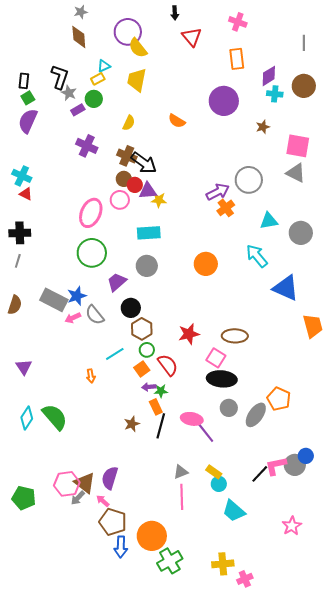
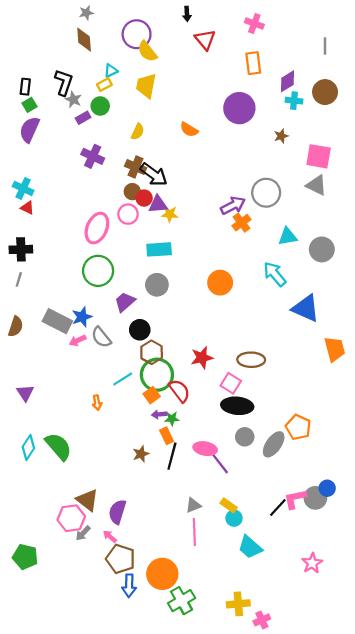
green circle: (147, 350) -> (157, 375), size x2.0
brown triangle: (85, 483) -> (87, 500), moved
green pentagon: (24, 498) -> (25, 557), moved

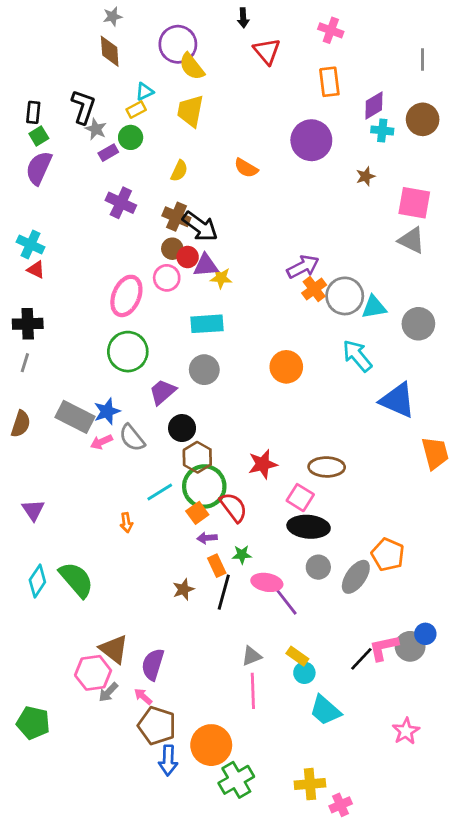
gray circle: (266, 193) -> (345, 296), moved
green star: (172, 419) -> (242, 555), moved

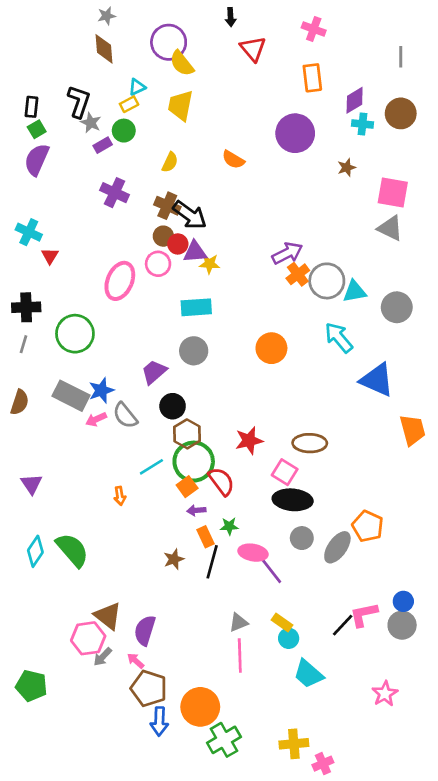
red triangle: (36, 270) -> (50, 256), moved, turned 36
green circle: (128, 352) -> (75, 334), moved
gray circle: (410, 646) -> (402, 625), moved

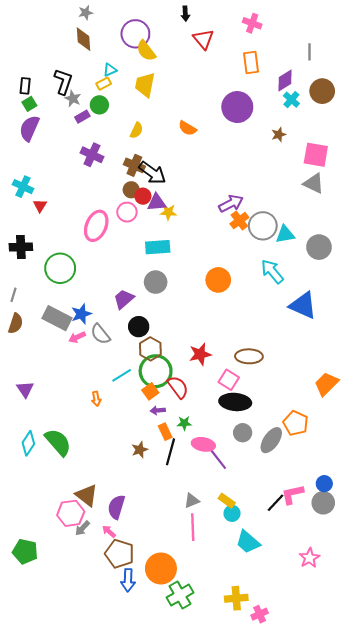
gray line: (401, 57) -> (309, 52), moved
cyan cross: (362, 124) -> (291, 100), turned 35
gray line: (24, 344) -> (13, 295), moved
orange trapezoid: (413, 430) -> (326, 384), moved, turned -120

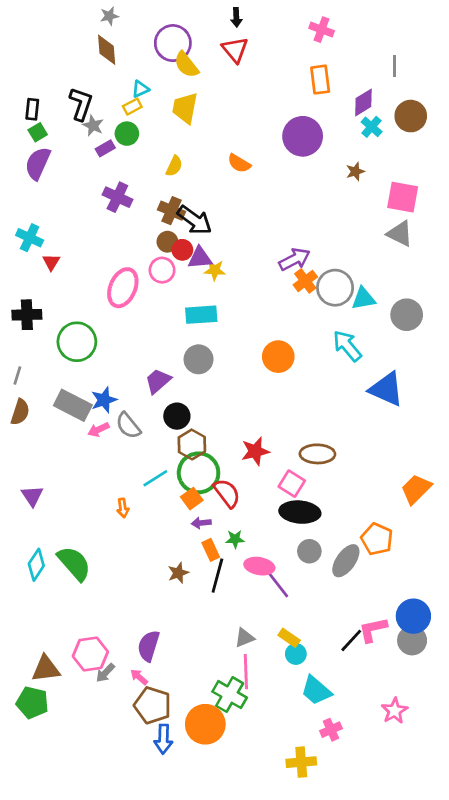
red triangle: (203, 39) -> (235, 50), moved
blue circle: (324, 484) -> (413, 616), size x1.6
brown triangle: (87, 495) -> (46, 669), moved, turned -45
green cross: (180, 595) -> (230, 695), moved, turned -30
pink cross: (260, 614) -> (331, 730), moved

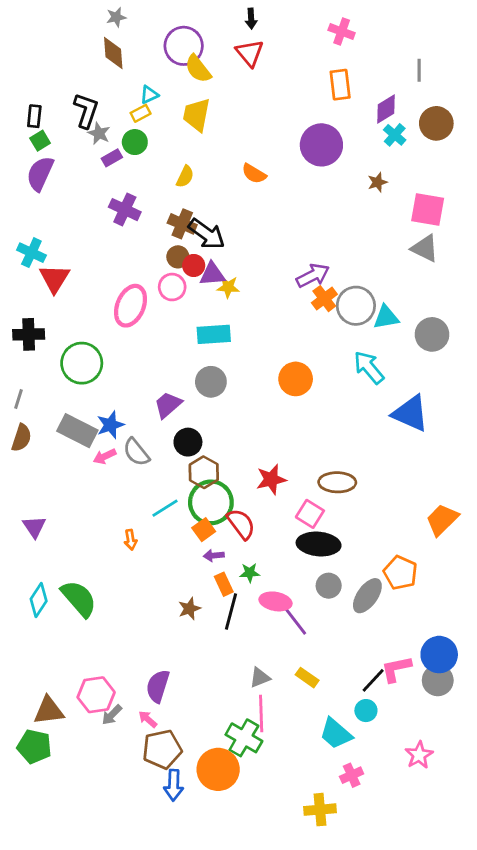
red triangle: (51, 262) -> (54, 278), size x1.6
cyan circle: (296, 654) -> (366, 711), moved
brown pentagon: (153, 705) -> (162, 749), turned -30

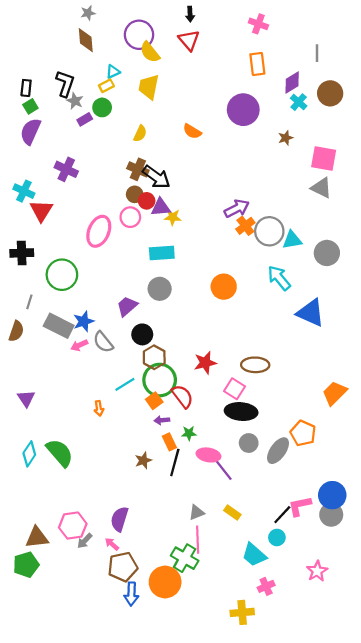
purple cross: (125, 210) -> (66, 169), moved
gray line: (19, 399) -> (29, 302), moved
green pentagon: (34, 746) -> (26, 565), turned -30

